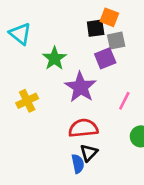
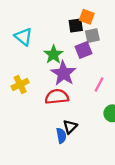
cyan triangle: (20, 34) -> (23, 37), moved
green star: (55, 58) -> (53, 54), moved
red semicircle: (83, 128) -> (57, 97), moved

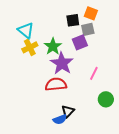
orange square: (87, 17) -> (91, 13), moved
yellow cross: (20, 84) -> (30, 47), moved
blue semicircle: (61, 136) -> (60, 119), turned 80

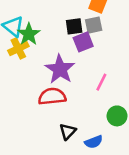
black square: (73, 20) -> (74, 26), moved
green star: (53, 46) -> (29, 34), moved
blue semicircle: (60, 119) -> (94, 142), moved

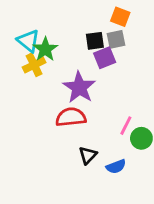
pink line: (101, 82) -> (126, 126), moved

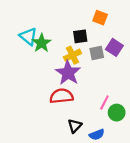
gray square: (116, 39) -> (97, 53), moved
purple square: (105, 58) -> (114, 47), moved, turned -35
yellow cross: (34, 65) -> (72, 55), moved

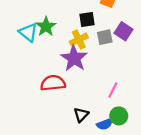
cyan triangle: (28, 36) -> (28, 32), moved
red semicircle: (61, 96) -> (53, 83), moved
green circle: (117, 113) -> (119, 116), moved

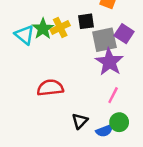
gray square: (105, 37) -> (104, 40), size x1.5
yellow cross: (79, 39) -> (60, 27), moved
purple star: (74, 58) -> (109, 62), moved

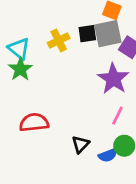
green star: (43, 29) -> (20, 69), moved
gray square: (104, 40) -> (108, 34), moved
red semicircle: (50, 88) -> (34, 122), moved

